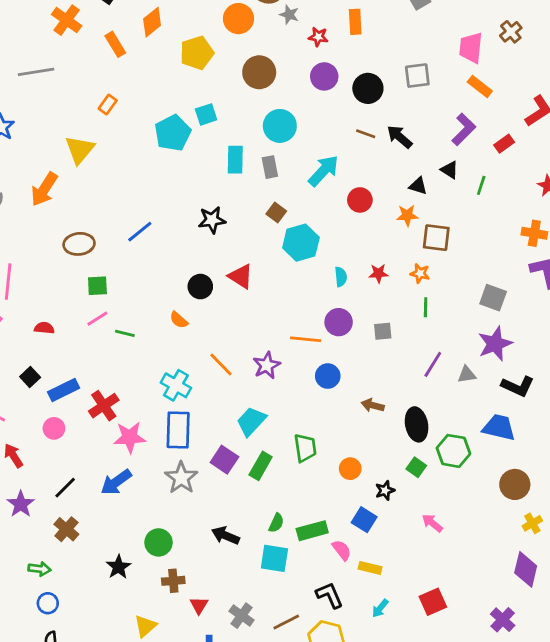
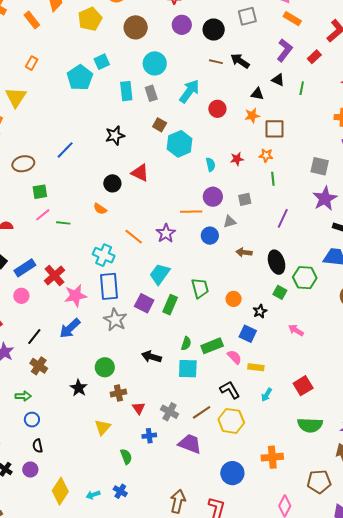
gray triangle: (467, 375) -> (230, 222), moved

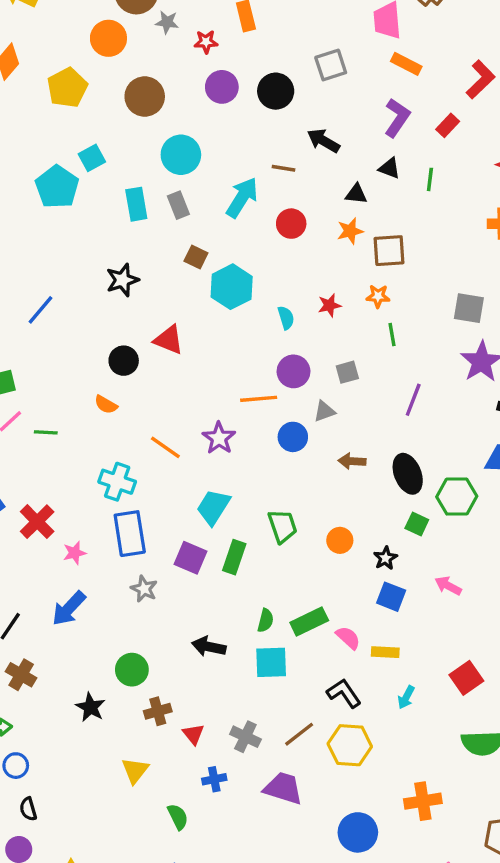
brown line: (216, 62) -> (284, 168), moved
pink star: (75, 296) -> (75, 553), size x0.6
gray star: (115, 320) -> (144, 589), size x0.7
blue square: (248, 334) -> (391, 597), moved

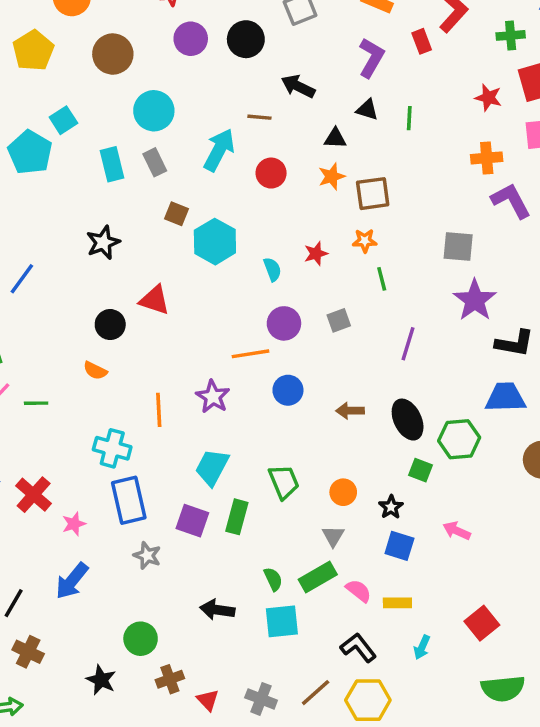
red rectangle: (448, 125) -> (422, 41), moved, turned -60
gray triangle: (324, 411) -> (333, 536), moved, turned -35
orange line: (165, 447) -> (159, 410), turned 56
green semicircle: (265, 620) -> (273, 579), turned -35

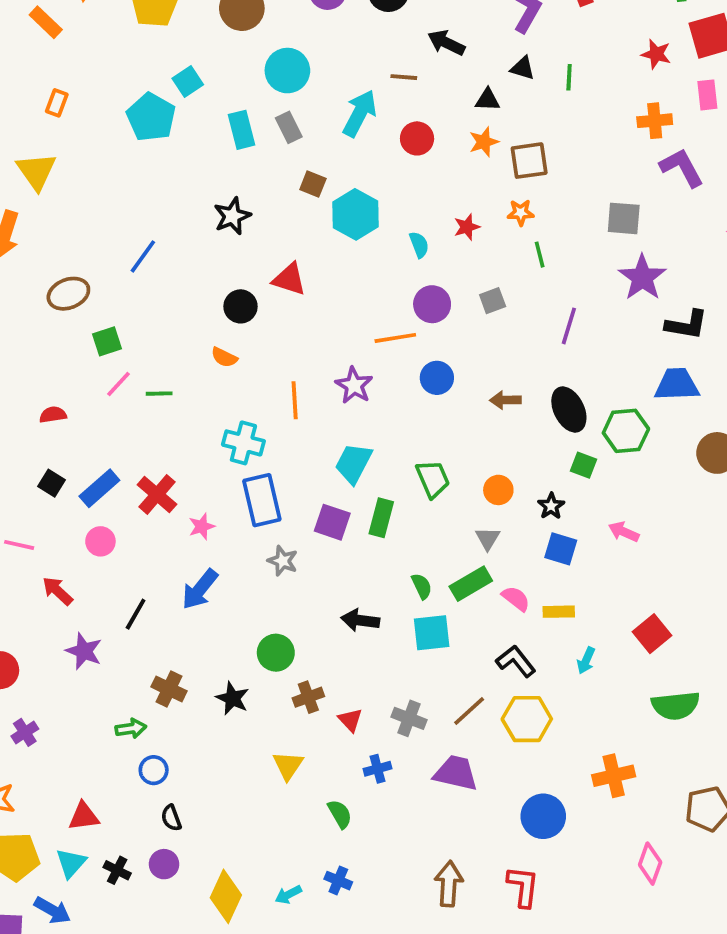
brown cross: (28, 652) -> (169, 689), moved

